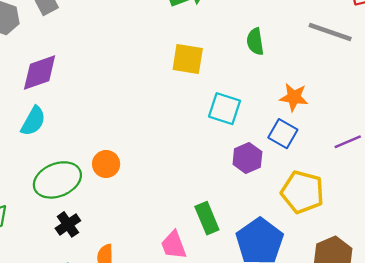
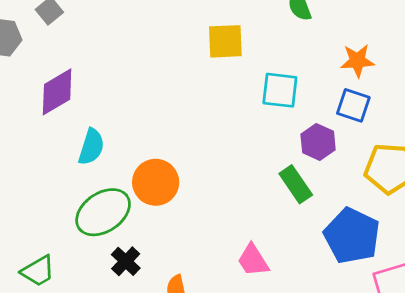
cyan semicircle: (33, 121) -> (91, 147), moved
orange circle: (106, 164) -> (156, 182), size x1.4
green rectangle: (207, 218) -> (296, 184), moved

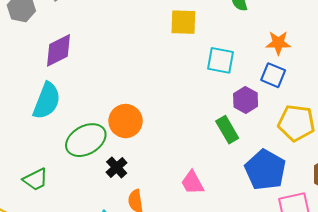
cyan semicircle: (91, 147) -> (47, 101), moved, size x1.4
black cross: (126, 261) -> (117, 167), moved

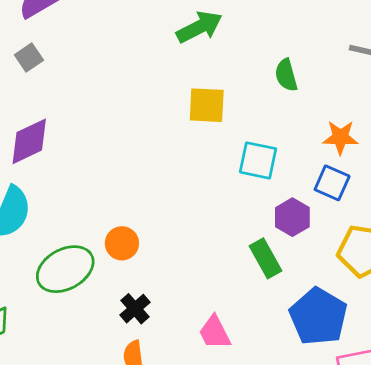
orange circle: (126, 121) -> (122, 243), size x0.7
black cross: (117, 167) -> (135, 309), moved

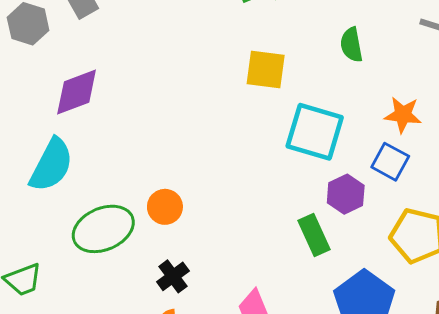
cyan square: (258, 160) -> (315, 132), size x1.4

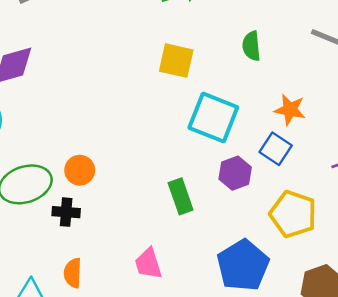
green rectangle: (314, 235) -> (181, 196), moved
black cross: (173, 276) -> (66, 212), moved, turned 36

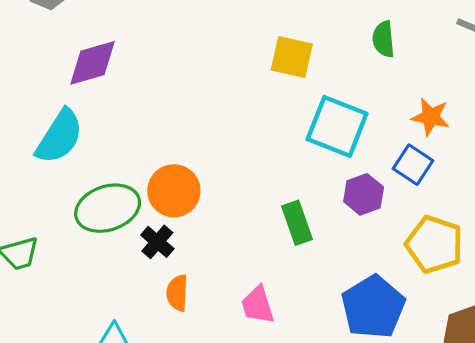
orange circle: (80, 170) -> (174, 191), size x1.4
black cross: (66, 212) -> (157, 242), turned 36
orange semicircle: (73, 273) -> (177, 293), moved

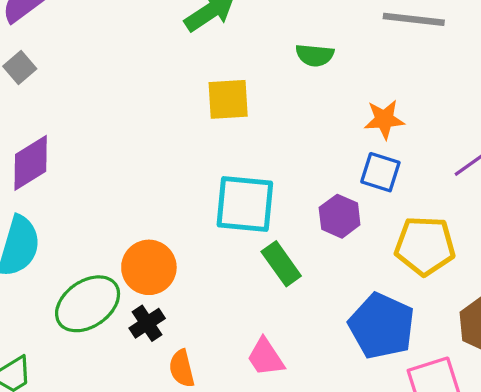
green semicircle: (383, 39) -> (315, 55), turned -63
cyan square: (337, 126) -> (245, 204), moved
black cross: (157, 242) -> (147, 323), turned 32

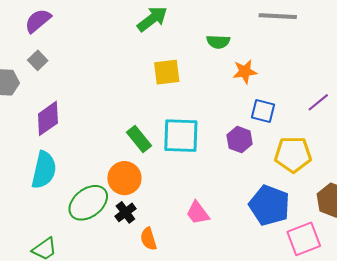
orange star: (384, 119) -> (245, 72), moved
green rectangle: (281, 264) -> (139, 139), moved
pink trapezoid: (266, 357) -> (198, 213), moved

